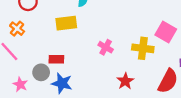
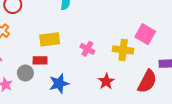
yellow rectangle: (66, 23) -> (50, 39), moved
blue star: (62, 83) -> (59, 84), moved, turned -30

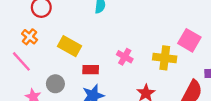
yellow rectangle: (50, 39) -> (69, 46), moved, turned 36
red rectangle: (40, 60) -> (91, 70), moved

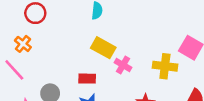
yellow rectangle: (69, 46) -> (103, 48), moved

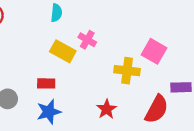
pink cross: (123, 65) -> (87, 40), moved

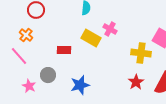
red rectangle: (46, 83) -> (64, 50), moved
red star: (107, 109) -> (136, 82), moved

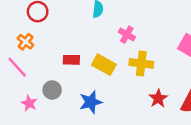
yellow rectangle: (91, 38) -> (104, 65), moved
yellow cross: (141, 53) -> (141, 63), moved

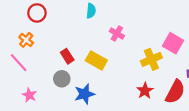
red rectangle: (71, 60) -> (67, 56), turned 56
yellow cross: (141, 63) -> (151, 59), moved, turned -30
gray circle: (52, 90) -> (62, 79), moved

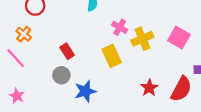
yellow cross: (151, 59) -> (142, 39), moved
yellow rectangle: (96, 60) -> (112, 56), moved, turned 36
pink star: (29, 95) -> (17, 96), moved

